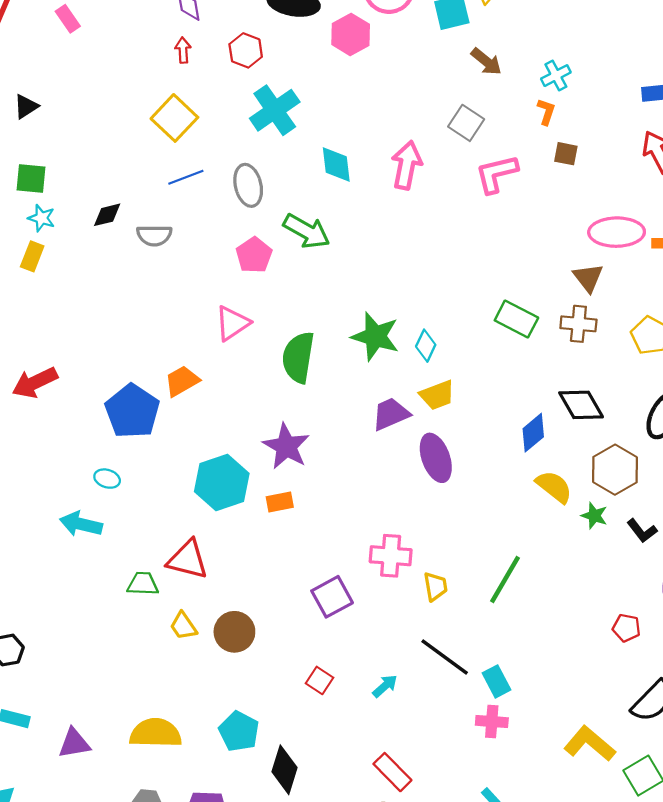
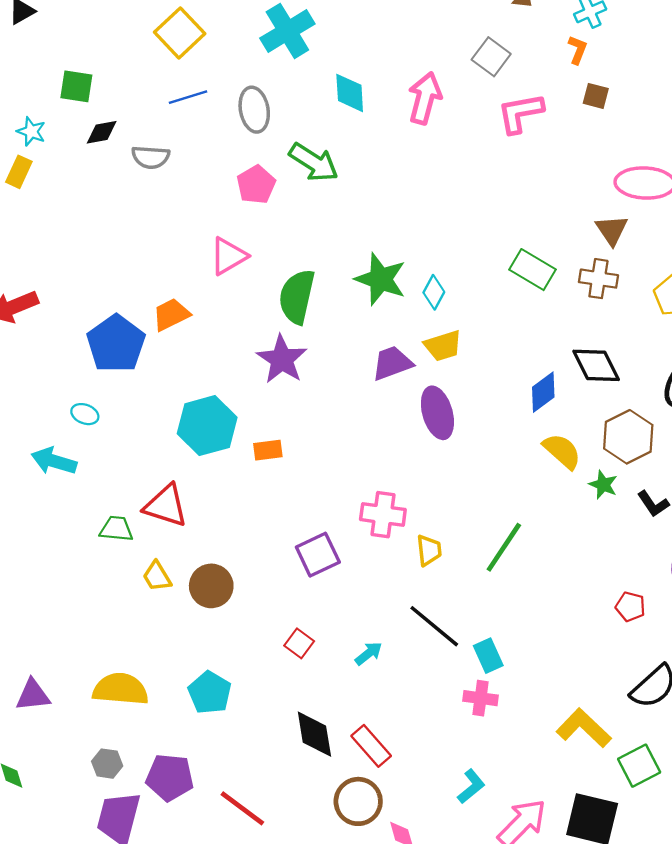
green square: (31, 178) -> (76, 86), moved
purple star: (286, 446) -> (282, 359), moved
black diamond: (284, 770) -> (314, 734), moved, turned -30

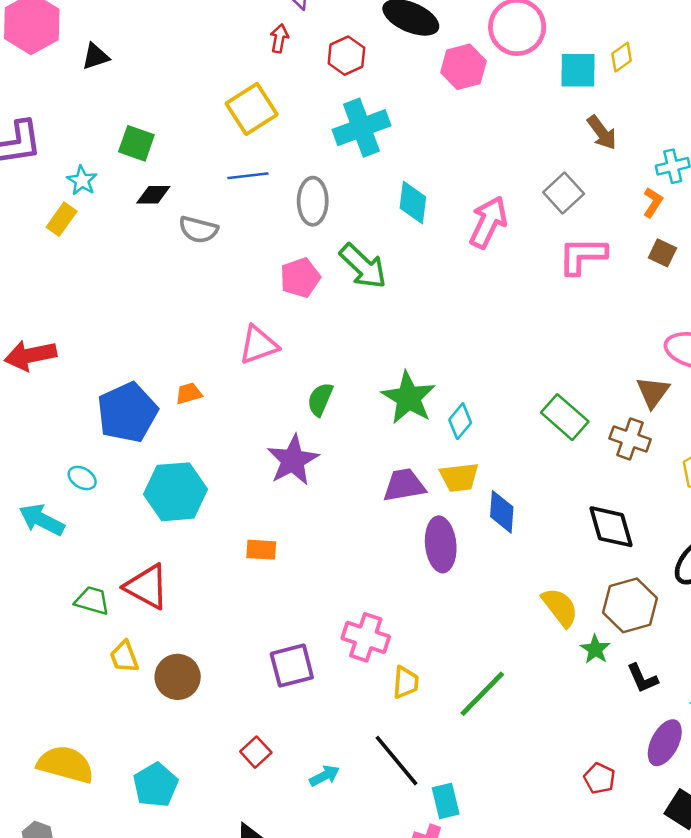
green semicircle: (297, 297) -> (320, 399), size x0.6
orange trapezoid: (171, 315) -> (189, 393), size x0.7
blue diamond: (543, 392) -> (502, 512), moved, turned -60
cyan hexagon: (207, 426) -> (176, 492), moved

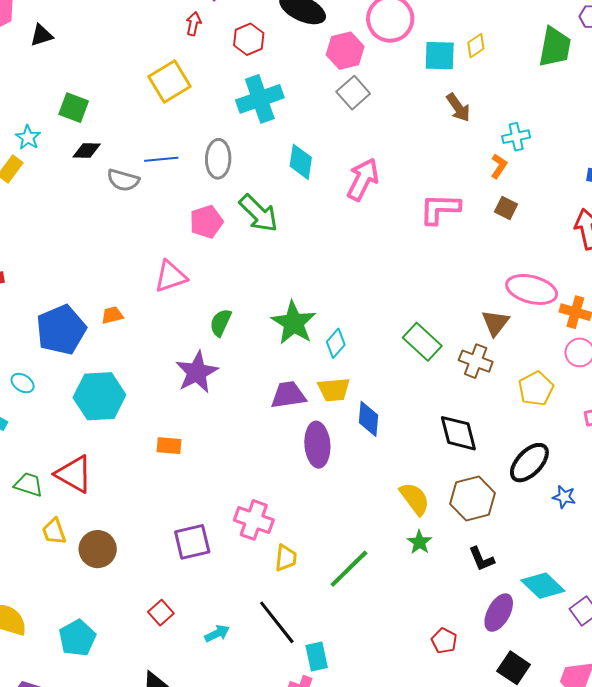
blue line: (248, 176) -> (161, 159), moved
gray square: (564, 193) -> (353, 93), moved
green star: (595, 649) -> (419, 542), moved

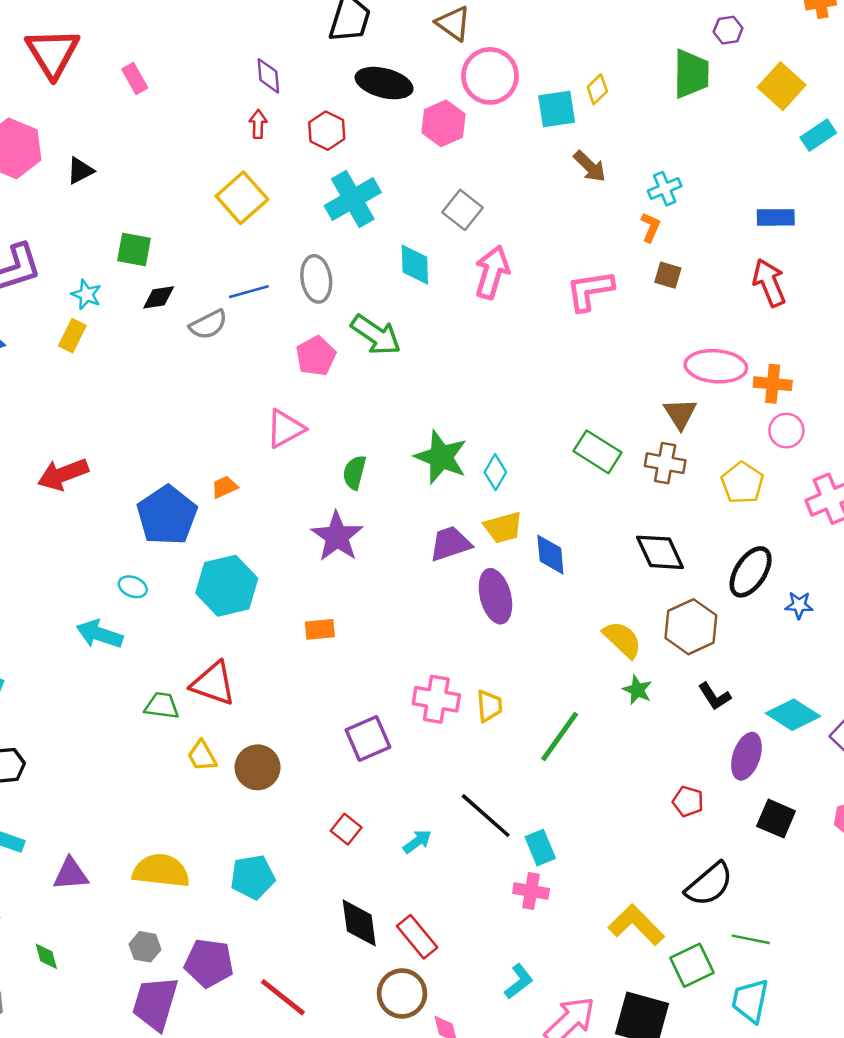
gray square: (353, 93) -> (462, 210), moved
gray semicircle: (123, 180) -> (208, 325), turned -32
yellow trapezoid: (286, 558) -> (489, 706), moved
cyan pentagon: (77, 638) -> (253, 877), turned 30

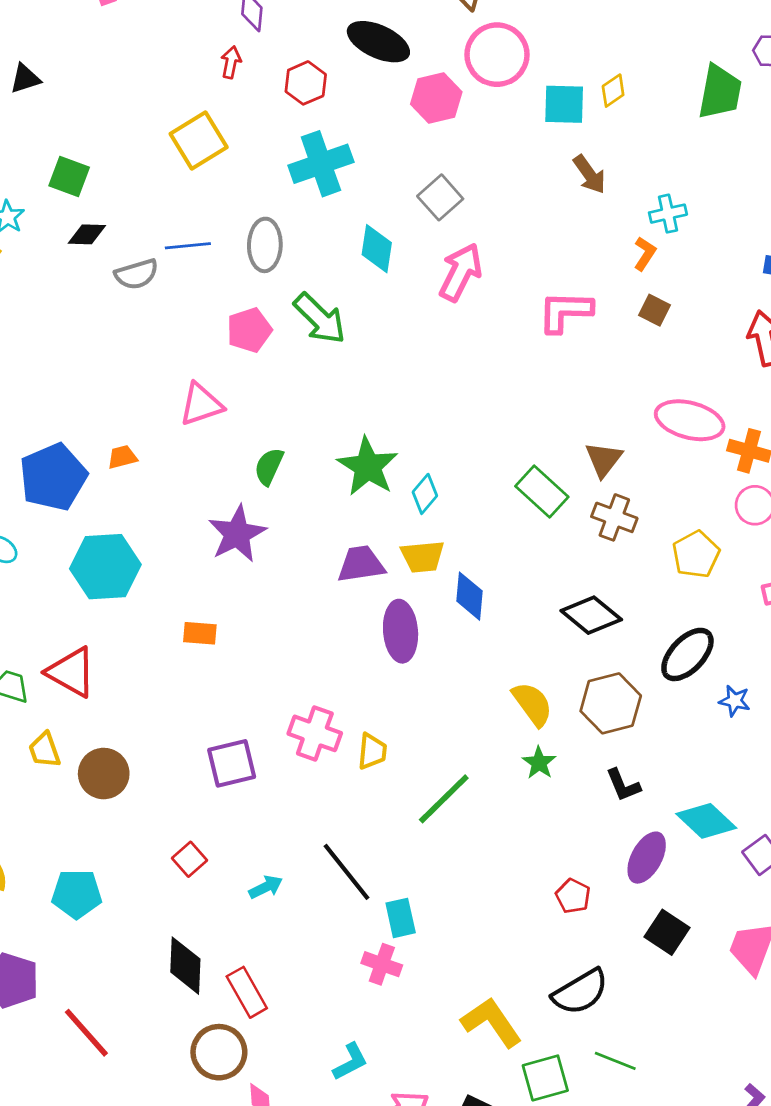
brown triangle: (680, 414) -> (604, 459), moved
black diamond: (660, 552) -> (591, 615), turned -36

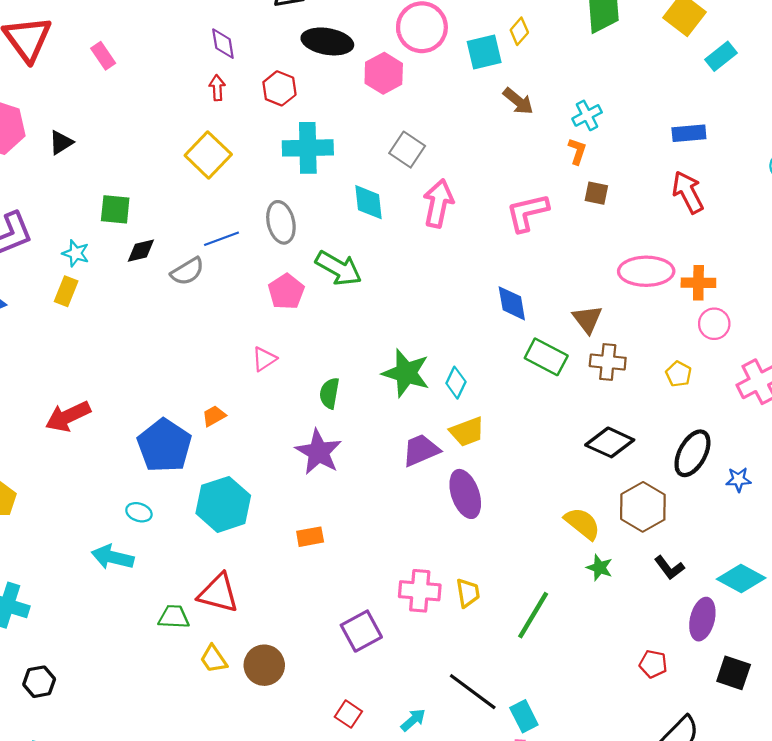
cyan cross: (321, 164) -> (308, 148), turned 33
pink triangle: (201, 404) -> (264, 359), size x0.7
yellow pentagon: (696, 554) -> (679, 374), size x0.7
blue diamond: (469, 596) -> (512, 303), moved

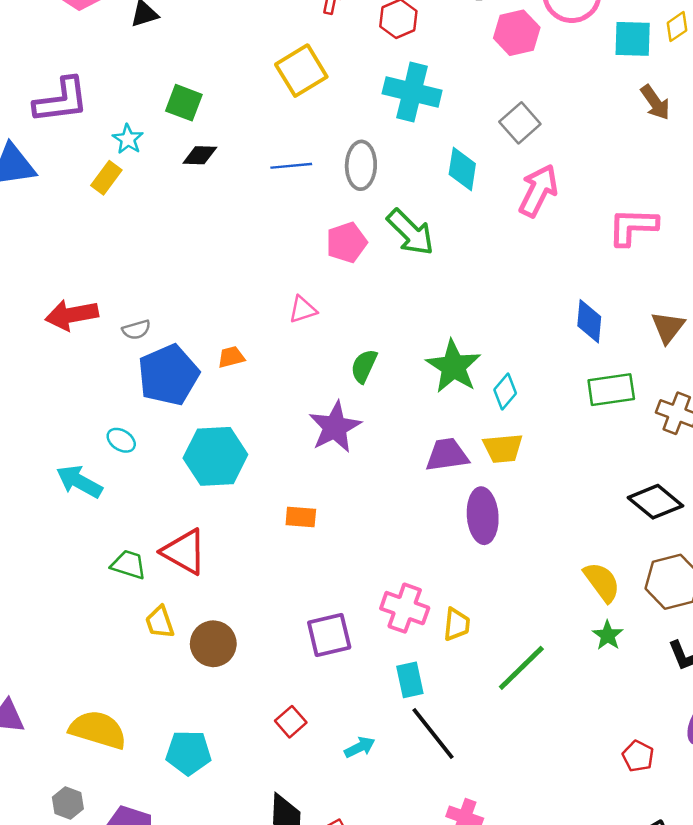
gray semicircle: (187, 271) -> (136, 330), moved, size x0.7
brown triangle: (587, 319) -> (668, 327), moved
green rectangle: (546, 357) -> (611, 390), turned -51
cyan rectangle: (524, 716) -> (410, 680), moved

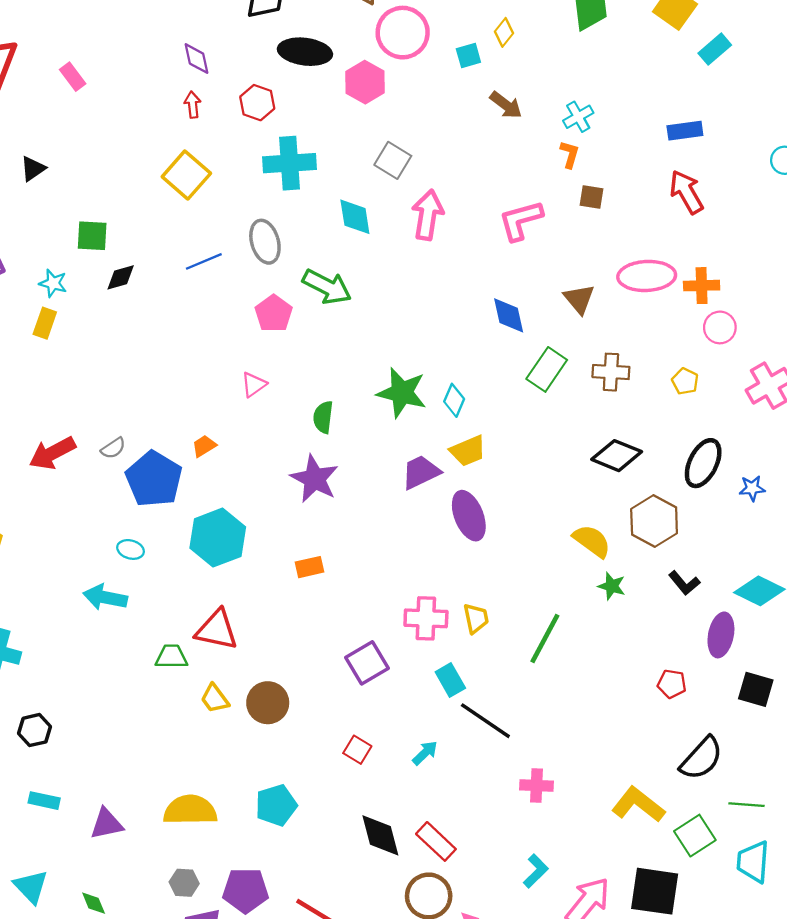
cyan square: (633, 39) -> (468, 55), size x0.7
green rectangle: (611, 390) -> (547, 369), turned -30

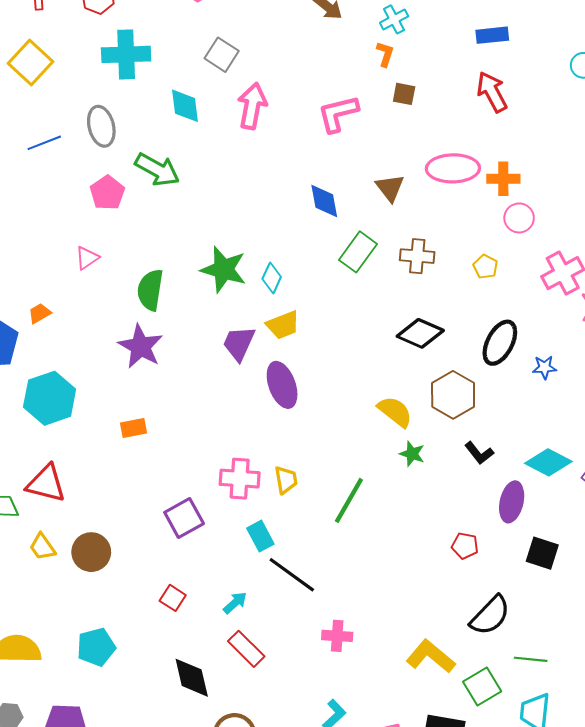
green semicircle: (323, 417) -> (150, 290), size x1.4
purple trapezoid: (421, 472) -> (239, 343), turned -42
red rectangle: (436, 841) -> (246, 649), moved

